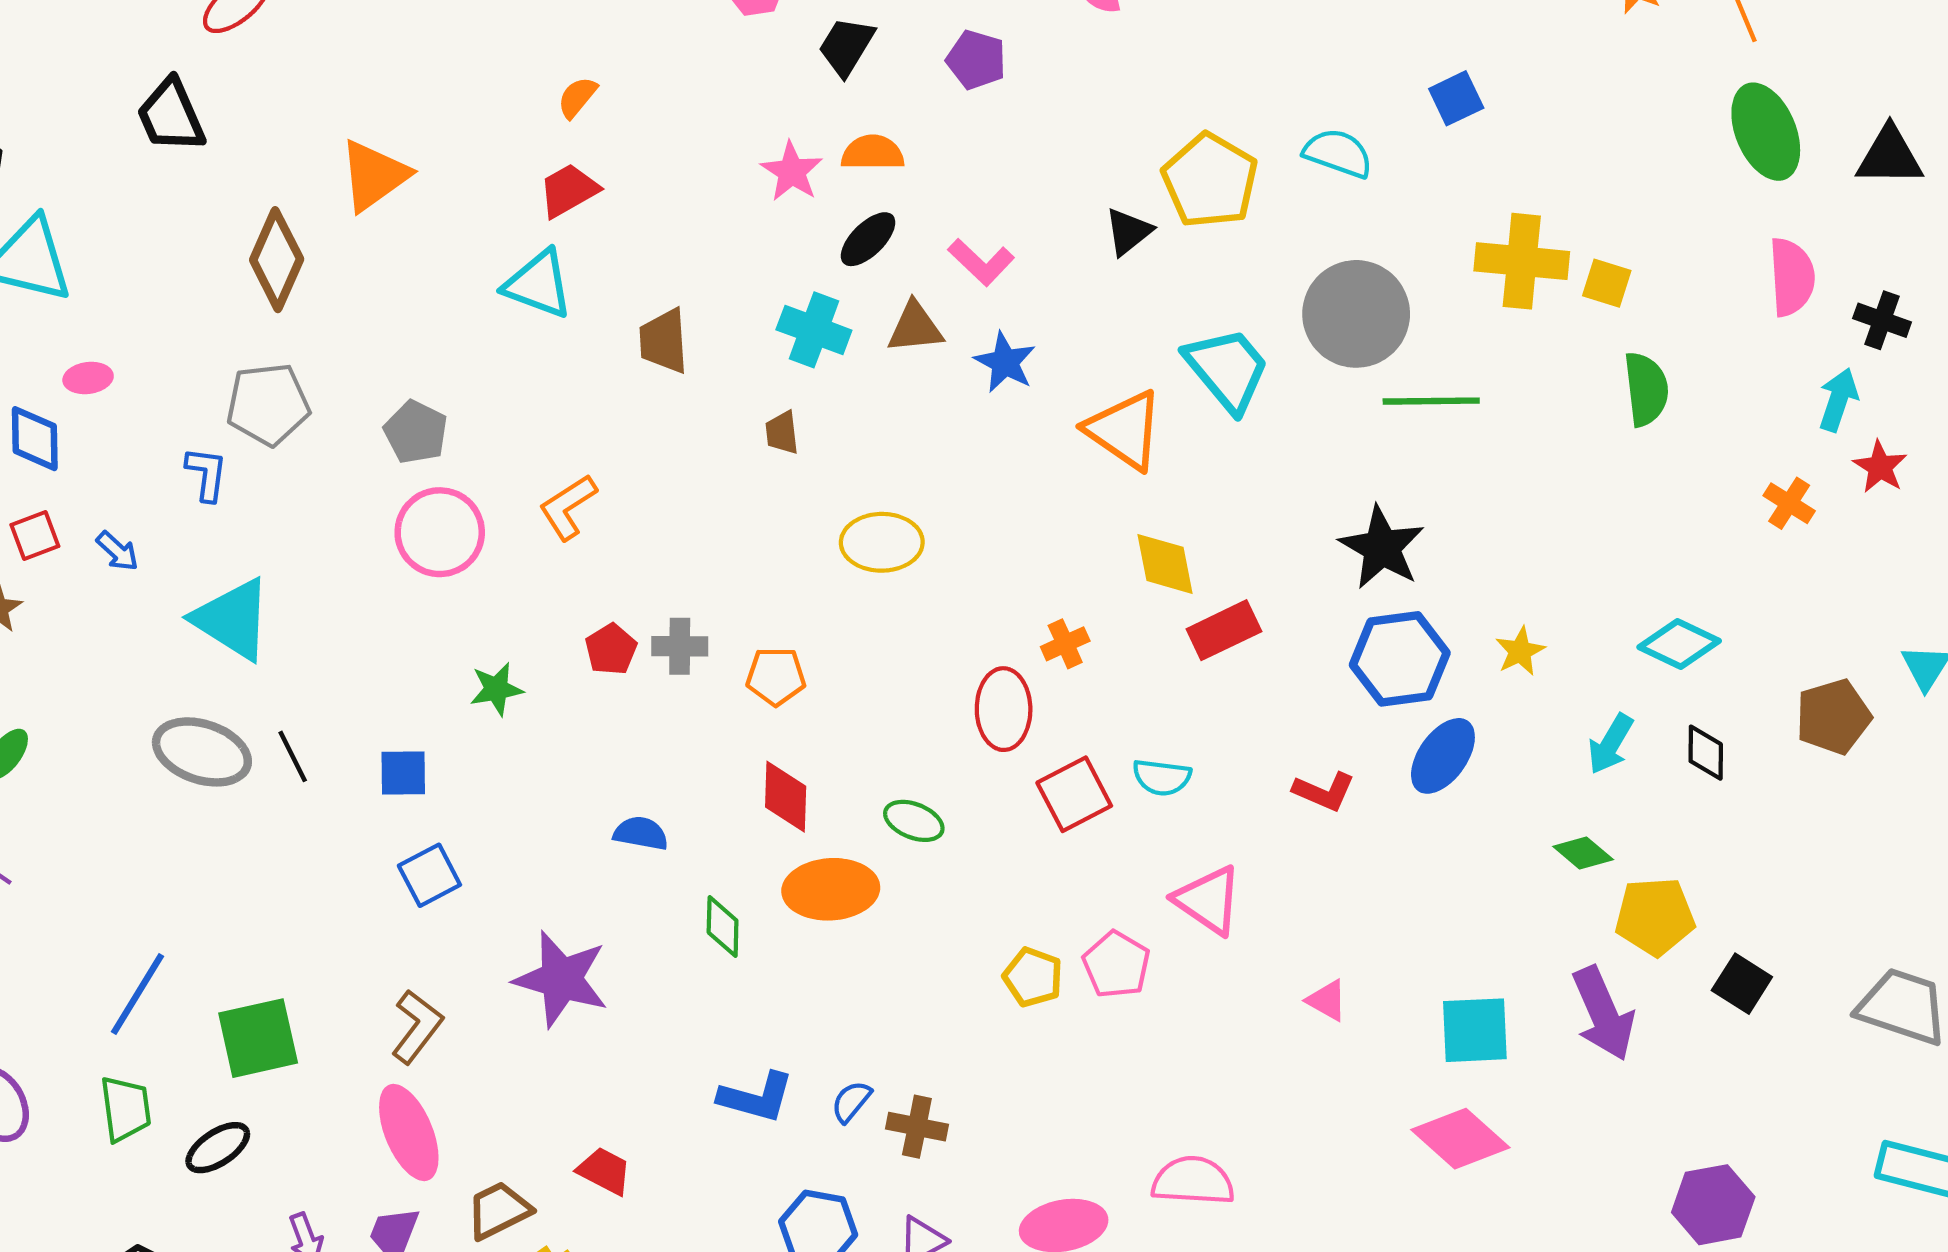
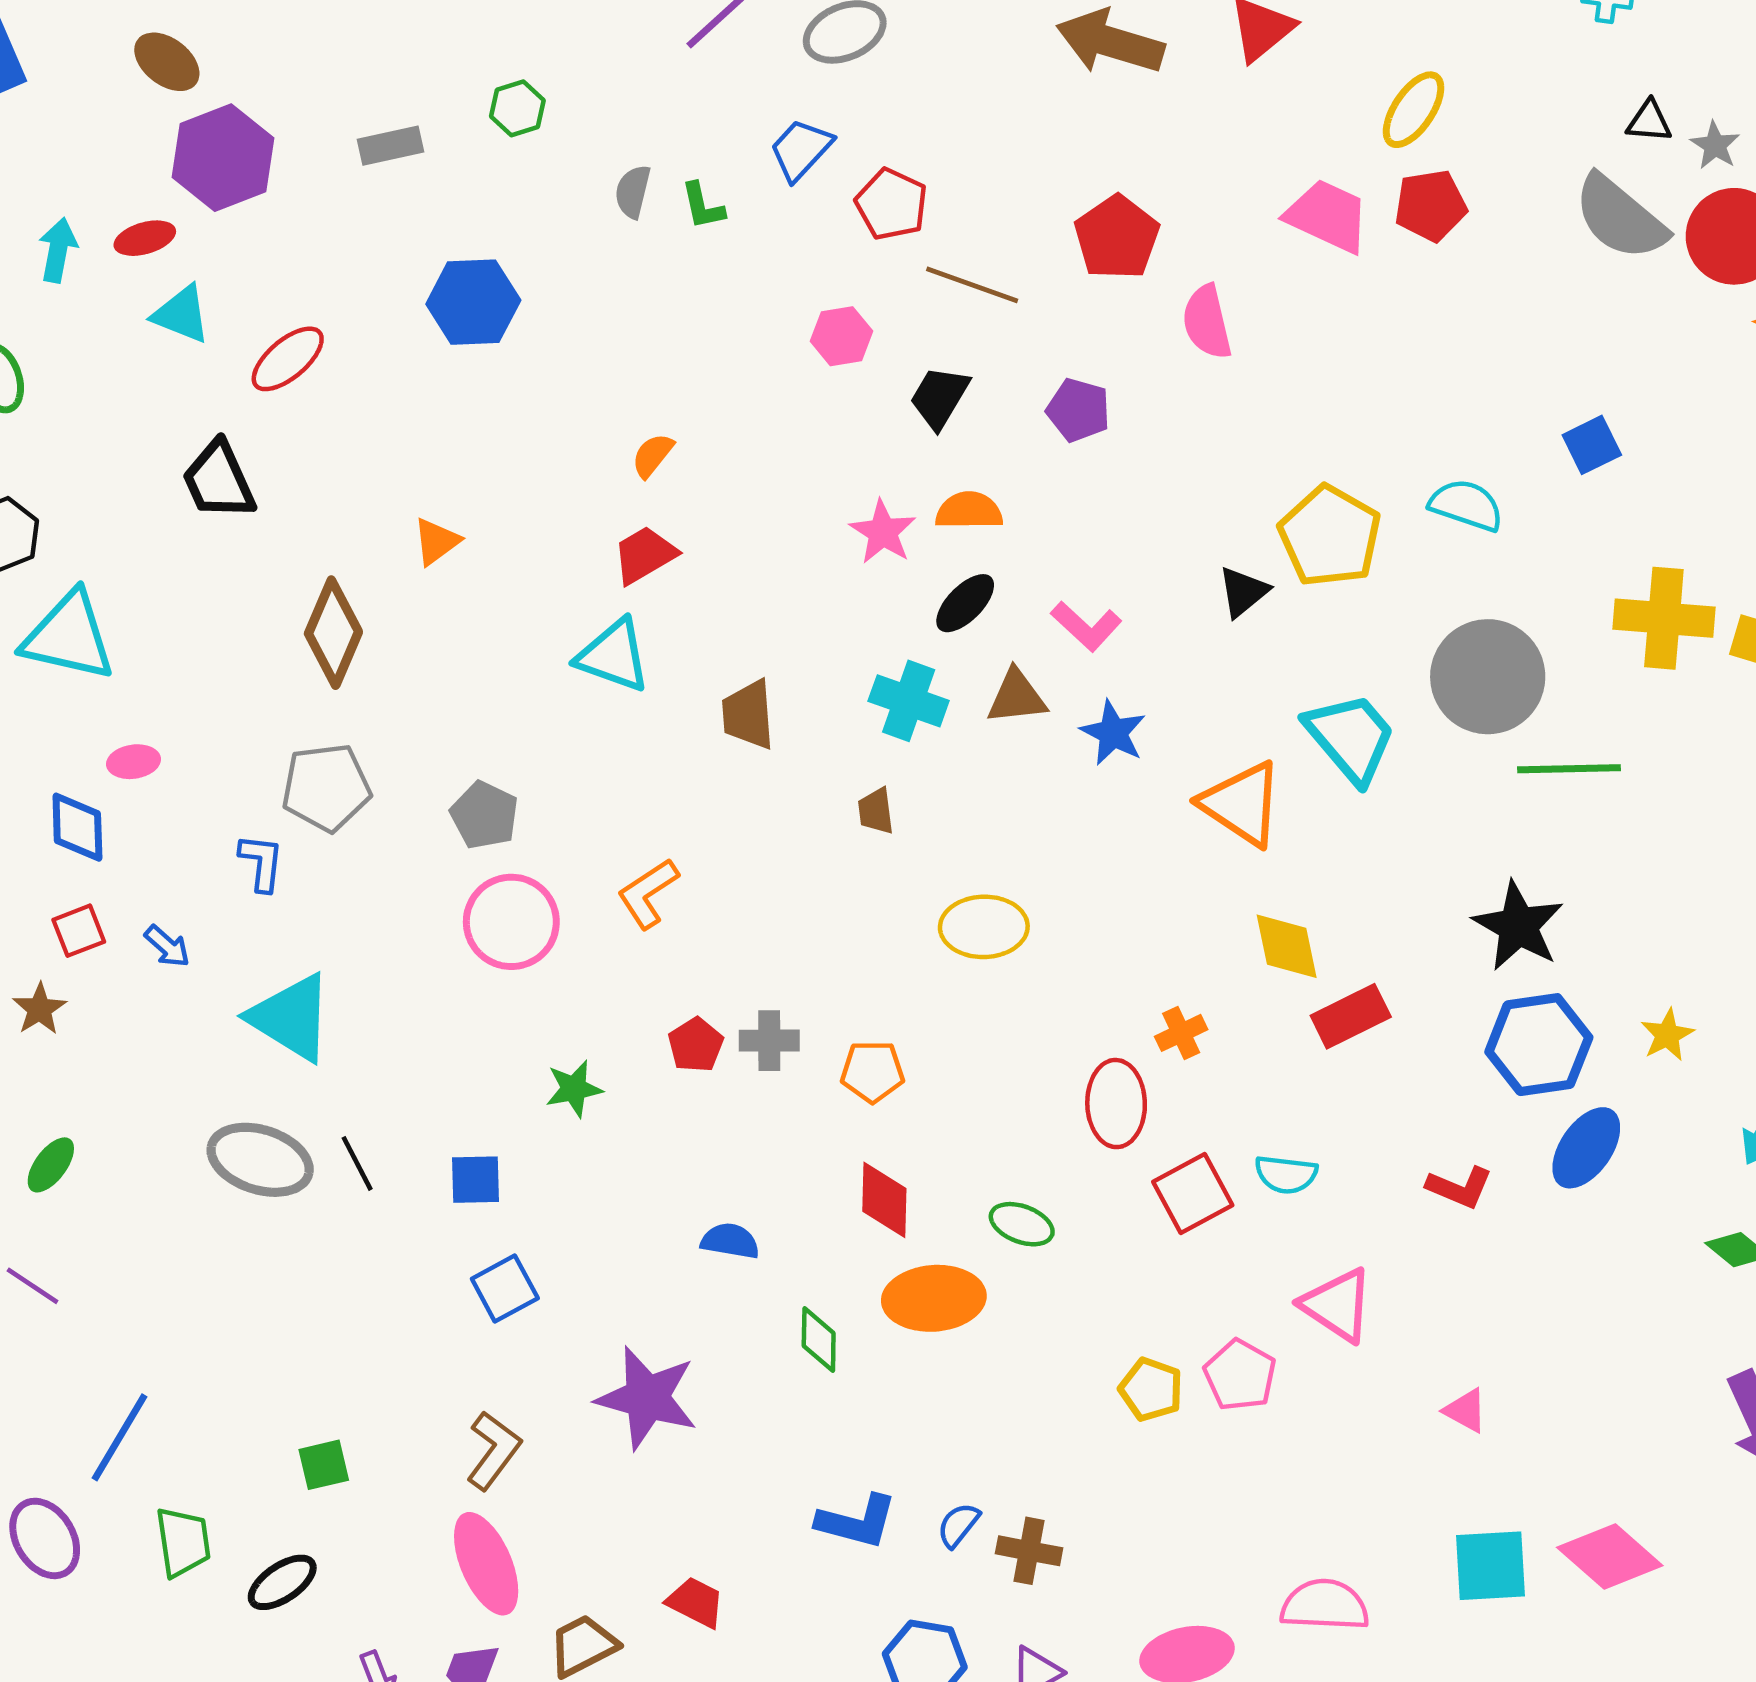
orange triangle: (374, 175) -> (436, 542), size x0.6
blue line: (138, 994) -> (119, 1437), moved
cyan square: (1475, 1030) -> (1491, 1566), moved
green square: (258, 1038) -> (324, 1465), size x0.6

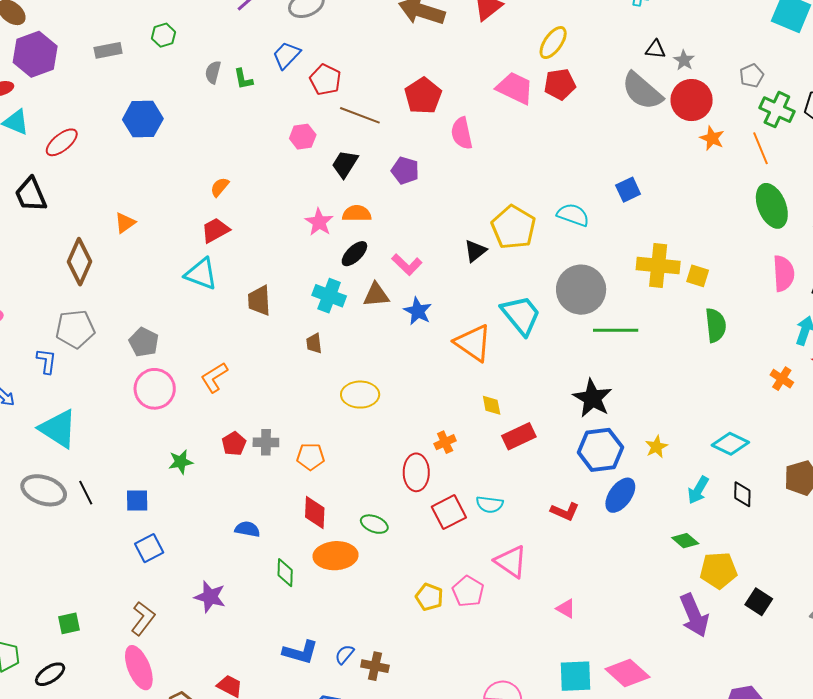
yellow diamond: (1287, 946) -> (492, 405), size x0.7
purple star: (647, 1398) -> (210, 597), size x0.7

